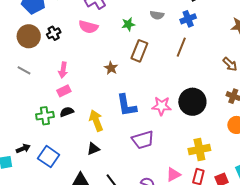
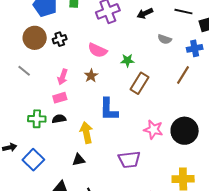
green star: (128, 24) -> (127, 60), moved
pink semicircle: (88, 27) -> (98, 50), moved
brown rectangle: (139, 51) -> (139, 83), moved
brown star: (111, 68) -> (91, 76), moved
blue L-shape: (127, 105) -> (109, 109), moved

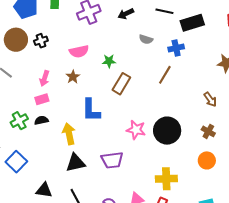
pink semicircle: (98, 50) -> (79, 51), turned -36
green cross: (37, 119) -> (19, 121), turned -30
black triangle: (79, 160) -> (76, 163), moved, size x1.5

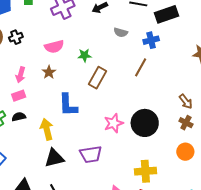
brown arrow: (210, 99) -> (186, 102), moved
pink star: (136, 130) -> (114, 123), turned -30

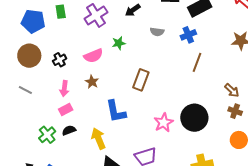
black cross: (16, 37) -> (60, 60), moved
green star: (84, 55) -> (119, 43), moved
brown line: (141, 67) -> (197, 62), moved

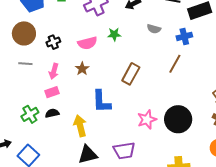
brown line: (197, 62) -> (175, 64), moved
gray line: (25, 90) -> (25, 64), moved, turned -32

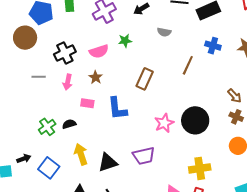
brown circle: (24, 33) -> (25, 38), moved
blue cross: (184, 36) -> (213, 46), moved, turned 35
black cross: (53, 42) -> (65, 53), size x1.5
pink rectangle: (52, 92) -> (87, 103), moved, turned 32
yellow arrow: (80, 126) -> (81, 154), moved

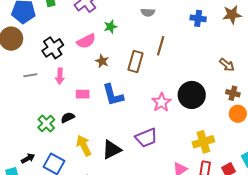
brown line: (188, 65) -> (161, 46), moved
brown star: (96, 77) -> (102, 61), moved
brown cross: (236, 117) -> (233, 93), moved

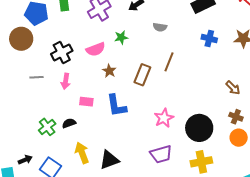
black circle: (192, 95) -> (199, 128), moved
purple trapezoid: (146, 138) -> (161, 154), moved

